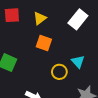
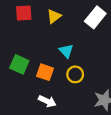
orange square: (44, 43) -> (45, 72), moved
cyan triangle: (78, 62) -> (66, 51), moved

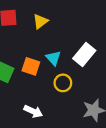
white rectangle: (95, 17) -> (84, 54), moved
orange square: (45, 72) -> (31, 66), moved

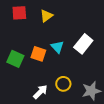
yellow circle: (63, 83) -> (63, 84), moved
white arrow: (33, 111) -> (40, 92), turned -70

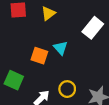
white rectangle: (83, 44) -> (93, 28), moved
green square: (15, 59) -> (14, 80), moved

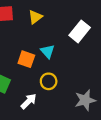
yellow circle: (67, 89) -> (49, 81), moved

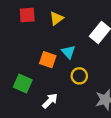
yellow circle: (49, 81) -> (79, 76), moved

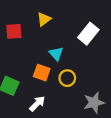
red square: (27, 15) -> (14, 31), moved
orange square: (48, 60) -> (42, 73), moved

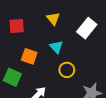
yellow triangle: (44, 19) -> (53, 19), moved, turned -32
orange square: (42, 73) -> (29, 56), moved

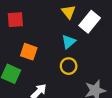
yellow triangle: (53, 19) -> (69, 12), moved
cyan triangle: (56, 47) -> (69, 42), moved, turned 32

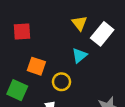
yellow circle: (69, 66) -> (61, 82), moved

